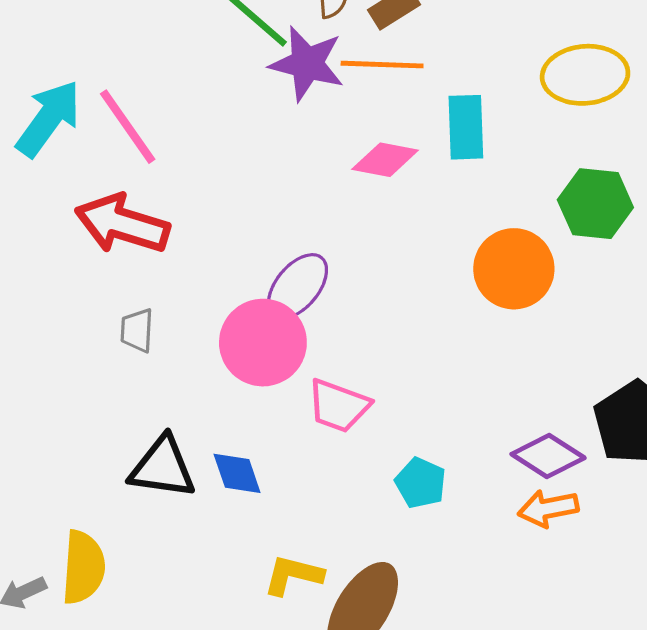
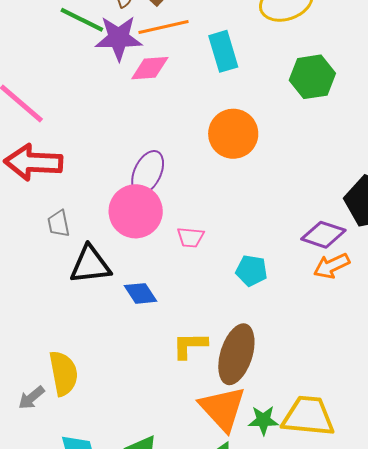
pink diamond: (385, 160) -> (150, 68), moved
orange circle: (514, 269) -> (233, 134), moved
pink trapezoid: (339, 406) -> (191, 237), size x0.7
black triangle: (163, 468) -> (90, 265), moved

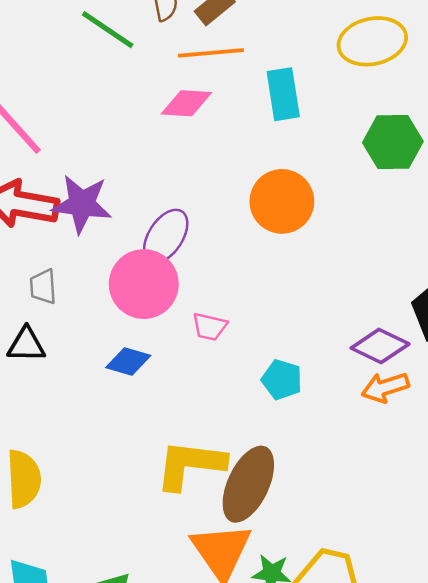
purple star: (119, 38) -> (82, 204), moved
black triangle: (90, 265) -> (26, 345), moved, size x0.7
blue diamond: (141, 293) -> (128, 362), moved, turned -48
yellow L-shape: (190, 345) -> (190, 465), size x1.5

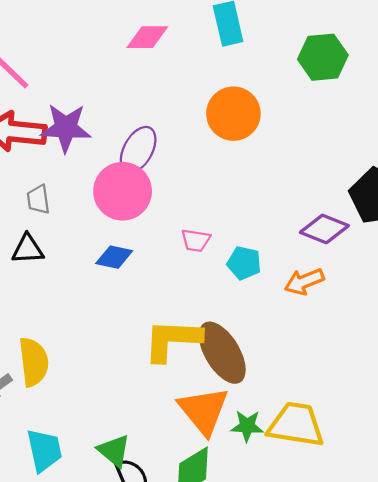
pink trapezoid: (210, 327) -> (196, 240), moved
orange arrow: (385, 387) -> (304, 282), moved
brown ellipse: (248, 484) -> (222, 353), turned -52

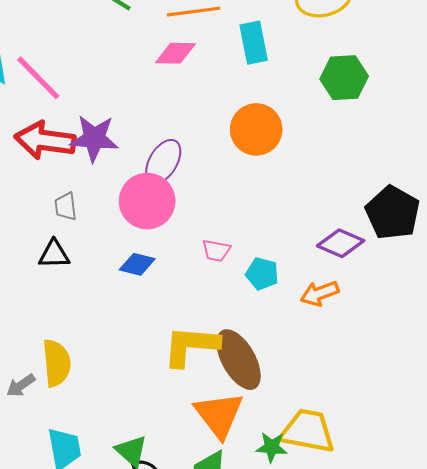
green star: (247, 426) -> (272, 447), moved

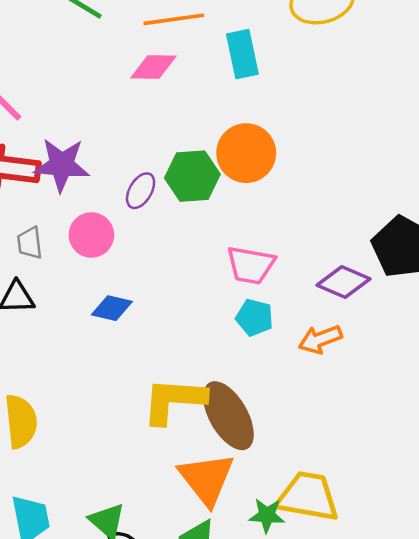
green hexagon: (344, 78) -> (192, 176), moved
purple ellipse: (163, 162) -> (141, 191), size x0.7
pink circle: (147, 201) -> (91, 235), moved, size x0.7
pink trapezoid: (216, 251) -> (251, 265), moved, size x1.5

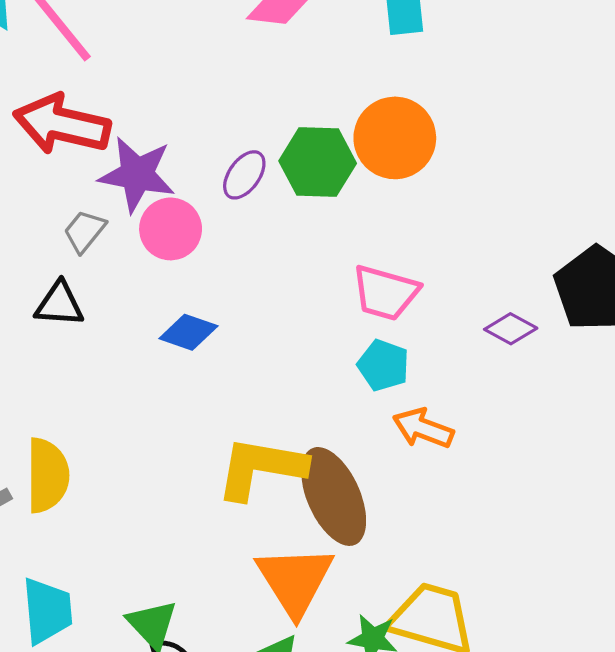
purple star: (62, 165) -> (137, 174), moved
gray trapezoid: (30, 243) -> (85, 231), turned 40
purple diamond: (344, 282) -> (511, 329), size x0.7
orange arrow: (320, 339) -> (423, 428), moved, turned 36

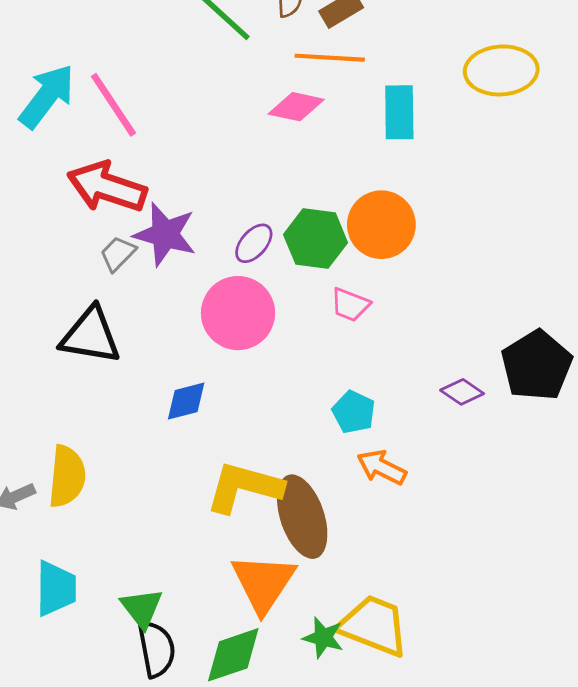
pink circle: (171, 229) -> (238, 313), moved, size x1.4
gray trapezoid: (85, 231) -> (118, 254), moved
pink trapezoid: (385, 293) -> (350, 305), moved, size x0.7
black triangle: (59, 304) -> (90, 336), size x1.5
blue diamond: (188, 332) -> (186, 401), moved, turned -39

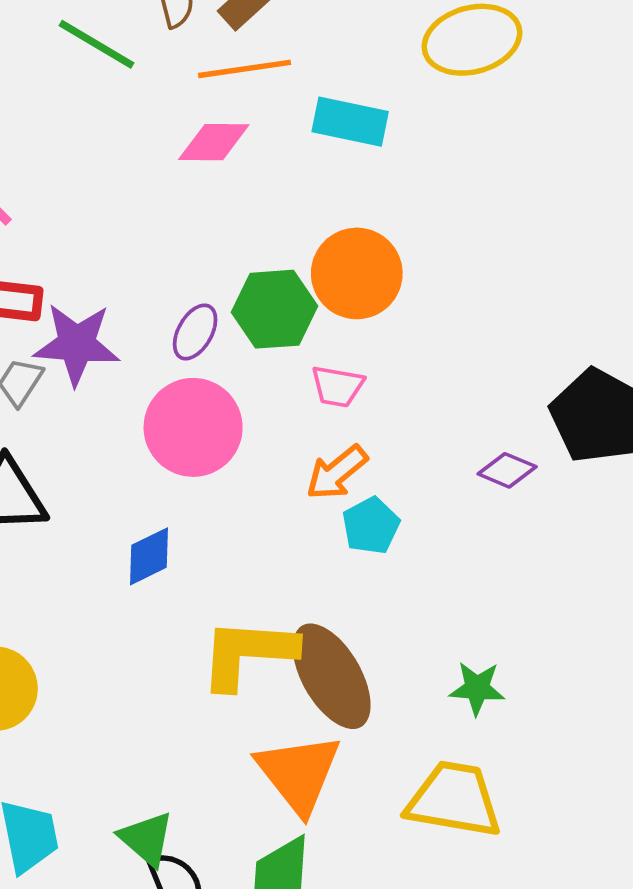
cyan rectangle: (399, 112) -> (350, 122), turned -66
cyan pentagon: (354, 412) -> (371, 526), turned 30
orange arrow: (382, 467) -> (337, 473), moved, turned -54
green star: (323, 638) -> (477, 688), moved

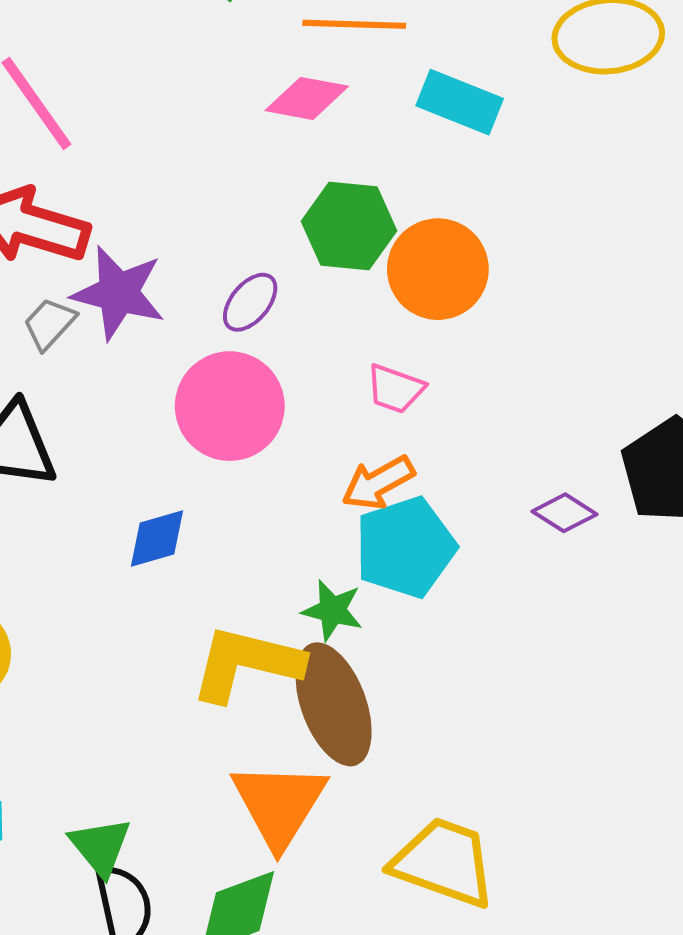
green hexagon: (274, 309) -> (349, 226), moved
cyan pentagon: (371, 526) -> (405, 547), size x1.6
green star: (477, 688) -> (332, 610), moved

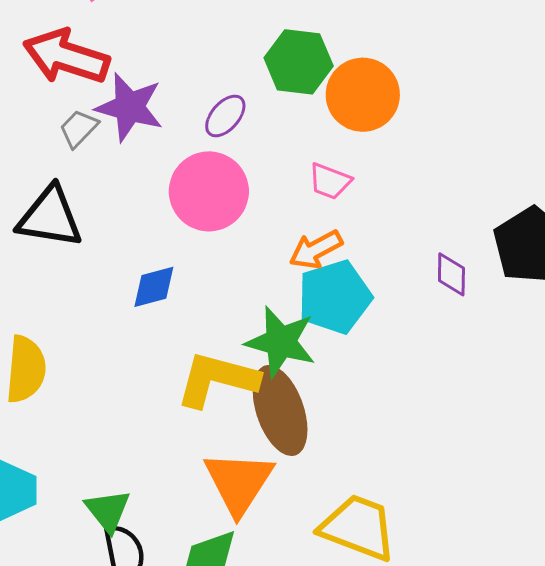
purple diamond: (565, 513) -> (451, 274), turned 57
green star: (332, 610) -> (281, 342), size x1.6

